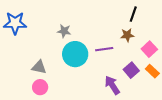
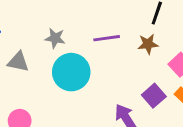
purple line: (104, 49) -> (107, 38), moved
gray triangle: (39, 67) -> (18, 62), moved

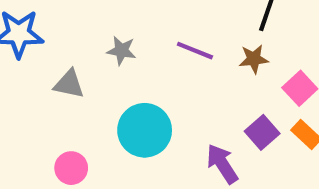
purple line: (107, 38) -> (195, 51), turned 30
cyan circle: (71, 72) -> (145, 130), moved

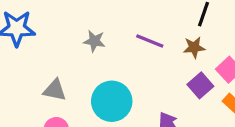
gray triangle: (69, 84) -> (55, 90), moved
purple square: (262, 132) -> (200, 85), moved

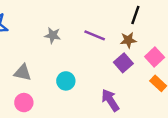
purple square: (200, 85) -> (123, 63), moved
cyan circle: (112, 101) -> (66, 81), size x0.6

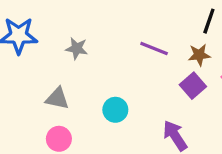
gray star: (53, 35) -> (77, 48), moved

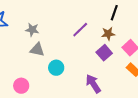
purple line: (154, 48) -> (80, 30), turned -66
gray triangle: (57, 98) -> (37, 50), moved

